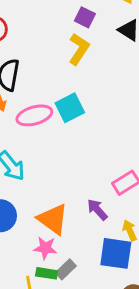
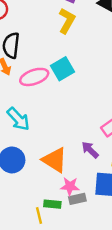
pink star: (45, 248) -> (70, 186), moved
gray rectangle: (66, 269) -> (77, 199), moved, turned 35

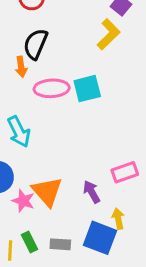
pink star: (70, 186) -> (23, 201), moved
green rectangle: (52, 204) -> (29, 242), turned 42

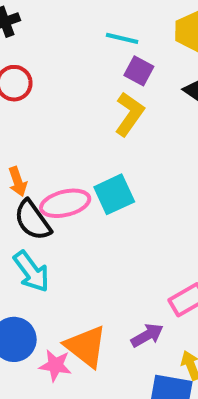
black semicircle: (35, 44) -> (33, 220), moved, turned -48
purple arrow: (92, 192) -> (147, 335), turned 100

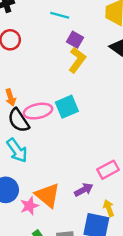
cyan line: (122, 38) -> (60, 15), moved
purple square: (139, 71) -> (75, 40), moved
pink star: (55, 365) -> (29, 206), turned -30

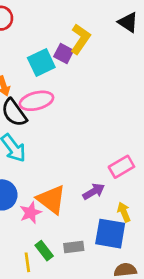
purple square: (75, 40) -> (64, 53), moved
cyan square: (67, 107) -> (41, 62), moved

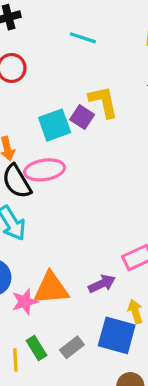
yellow L-shape: (80, 39) -> (103, 102), turned -52
orange triangle: (51, 199) -> (51, 288), turned -48
gray rectangle: (74, 247) -> (72, 347), turned -36

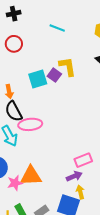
pink ellipse: (45, 170) -> (30, 124), moved
purple arrow: (102, 284) -> (74, 176), moved

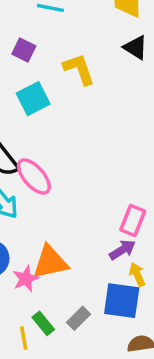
purple square: (54, 75) -> (24, 50), moved
pink ellipse: (30, 124) -> (34, 177), turned 65
pink rectangle: (83, 160) -> (133, 220), turned -36

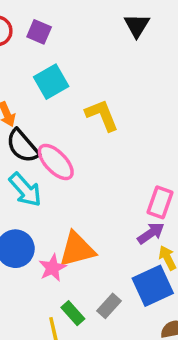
black triangle: (136, 48) -> (137, 25), moved, turned 32
yellow L-shape: (79, 69) -> (102, 115), moved
blue square: (122, 301) -> (153, 286), turned -30

